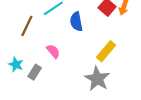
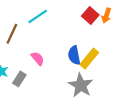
blue semicircle: (76, 22) -> (74, 55), moved

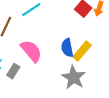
pink semicircle: (38, 58) -> (31, 51), size x1.6

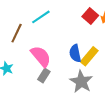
gray rectangle: (13, 71) -> (44, 75), moved

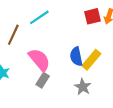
red square: (90, 16) -> (92, 16), turned 35
gray star: (81, 82) -> (83, 87), size x0.7

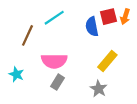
blue semicircle: (76, 56) -> (92, 27), moved
pink semicircle: (39, 60) -> (54, 61), turned 130

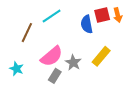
orange arrow: (125, 17) -> (118, 15), turned -32
pink semicircle: (54, 61) -> (52, 56), turned -40
gray star: (99, 89) -> (73, 62), moved

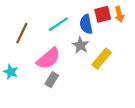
cyan line: (52, 16) -> (58, 24), moved
gray star: (73, 62) -> (81, 45), moved

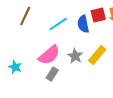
brown line: (22, 33) -> (25, 16), moved
gray star: (81, 45) -> (75, 56), moved

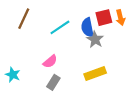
pink semicircle: (49, 55) -> (50, 61), size x0.6
yellow rectangle: (97, 55) -> (95, 74), moved, turned 30
gray star: (75, 56) -> (95, 40), moved

